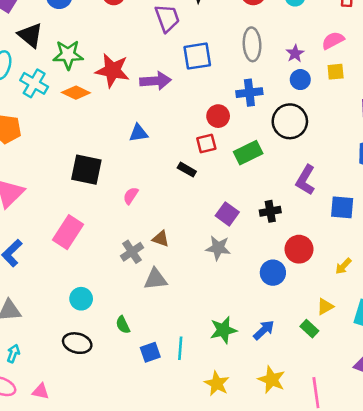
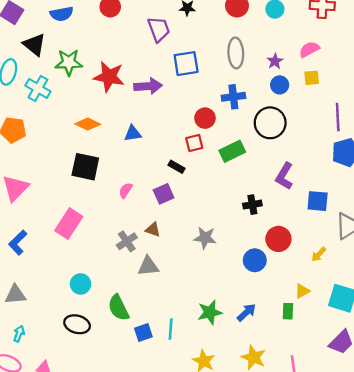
orange diamond: (76, 93) -> (88, 124), moved
purple square: (227, 214) -> (164, 194), moved, turned 30
green semicircle: (123, 325) -> (118, 308), size x1.6
green rectangle: (309, 329) -> (288, 311), turned 49

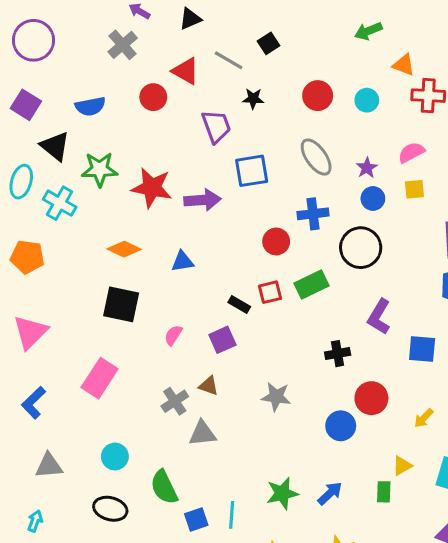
gray ellipse: (236, 53) -> (316, 157), turned -32
red square: (194, 143) -> (270, 292), moved
gray triangle: (15, 295) -> (49, 466), moved

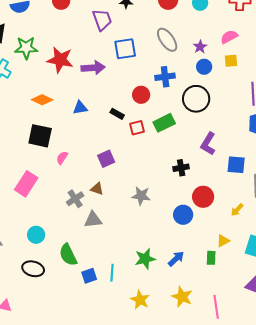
black rectangle: (239, 304) -> (117, 114), moved
pink semicircle: (173, 335) -> (62, 158), moved

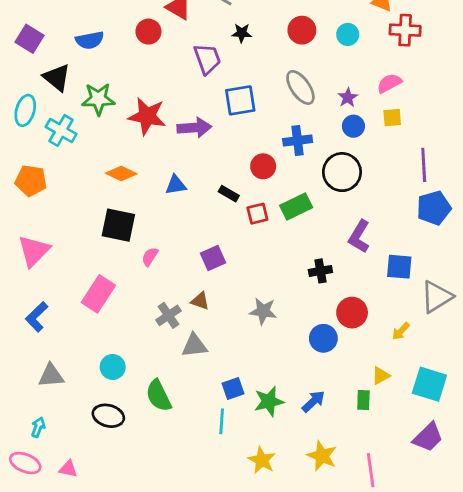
blue square: (89, 276) -> (233, 388), moved

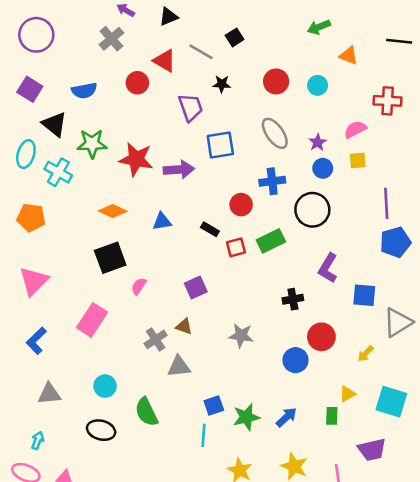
red cross: (405, 30) -> (388, 101), moved
black square: (118, 225) -> (110, 258), turned -32
purple trapezoid: (428, 437) -> (372, 450), moved, turned 32

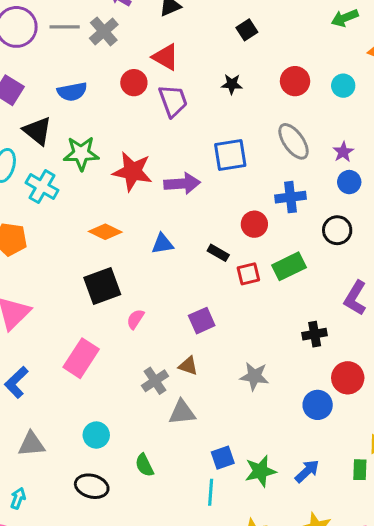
gray line: (201, 52) -> (65, 27), moved, turned -30
purple trapezoid: (191, 107) -> (173, 101), moved
black circle: (312, 210) -> (337, 230), size x0.7
green semicircle: (146, 412) -> (144, 465), size x0.7

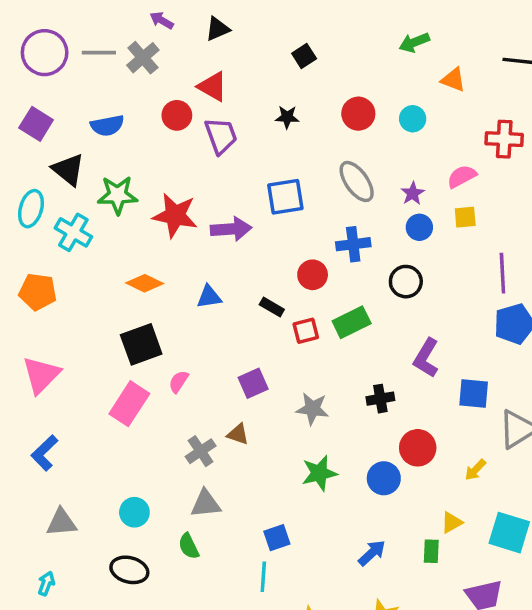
pink rectangle: (81, 358) -> (129, 404), moved
gray star: (254, 376) -> (313, 409), moved
gray triangle: (182, 412) -> (206, 504), moved
green star: (260, 471) -> (319, 473), moved

